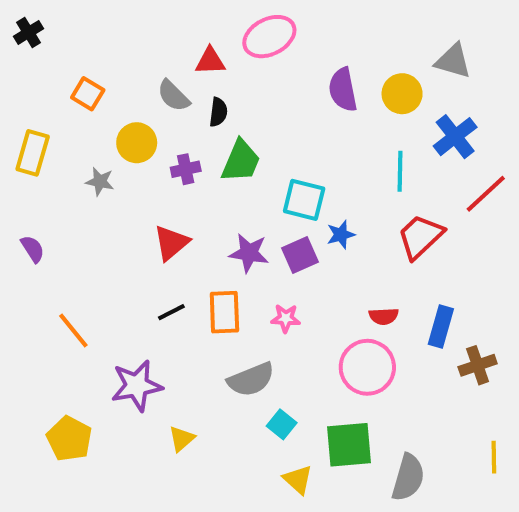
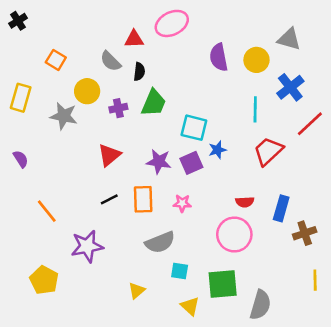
gray star: (100, 181) -> (64, 116), size x1.5
cyan square: (282, 424) -> (180, 271), turned -30
yellow triangle: (182, 439) -> (137, 291), moved
yellow line: (494, 457) -> (315, 280), moved

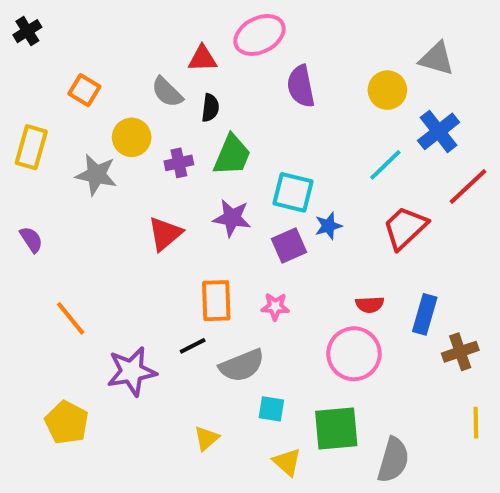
purple semicircle: (219, 57) -> (301, 86), moved
cyan line: (255, 109) -> (385, 165), turned 45
purple star: (159, 162) -> (232, 218), moved
black line: (109, 199) -> (193, 346), moved

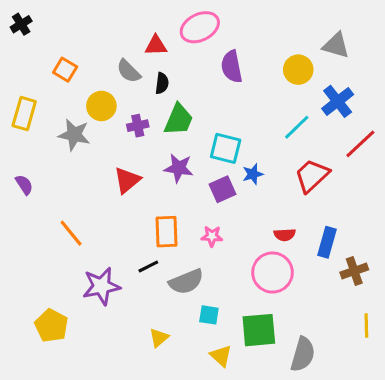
orange line: (71, 318) -> (71, 233), moved

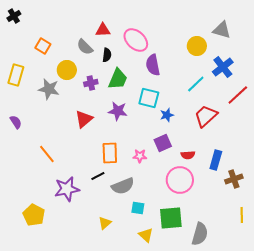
pink ellipse: (200, 27) -> (136, 40), moved, turned 70
purple semicircle: (232, 67) -> (153, 65), moved
purple square: (223, 189) -> (163, 143), moved

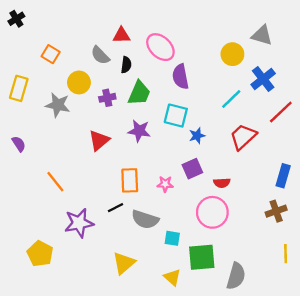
blue rectangle: (216, 160) -> (283, 176), moved
gray semicircle: (123, 186) -> (145, 219), turned 40
cyan square: (138, 208) -> (172, 238), moved
yellow triangle: (105, 223) -> (124, 263), size x1.5

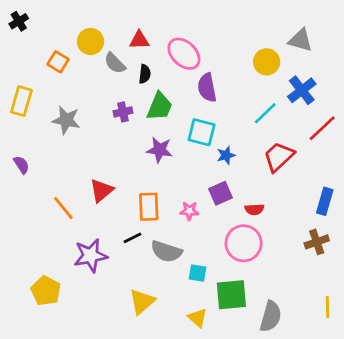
yellow circle: (79, 82) -> (91, 42), moved
red triangle: (99, 140) -> (101, 190), moved
yellow line: (286, 254) -> (328, 307), moved

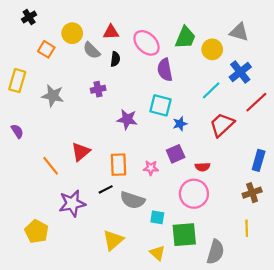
black cross: (19, 21) -> (29, 17), moved
green trapezoid: (160, 107) -> (185, 38), moved
yellow line: (328, 307) -> (247, 228), moved

